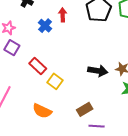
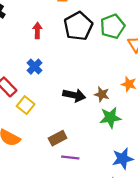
blue cross: (45, 26) -> (35, 67), moved

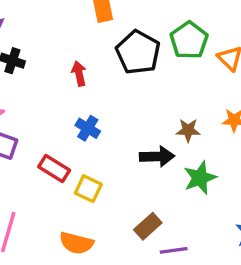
brown star: (102, 94) -> (188, 130), moved
green star: (110, 118) -> (200, 178), moved

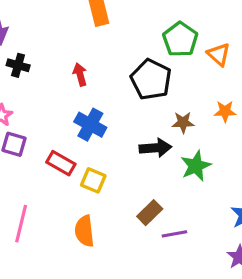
black pentagon: (138, 52) -> (151, 79), moved
blue cross: (88, 128) -> (90, 125), size x1.4
orange semicircle: (76, 243) -> (84, 231), turned 72

